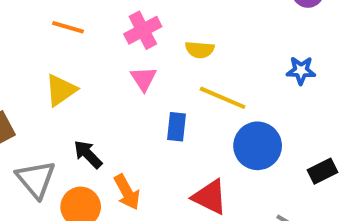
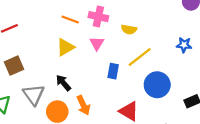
orange line: (68, 27) -> (70, 19), moved
pink cross: (143, 30) -> (98, 17), turned 36
yellow triangle: (61, 90) -> (65, 47), moved
yellow line: (223, 98) -> (140, 57), turned -65

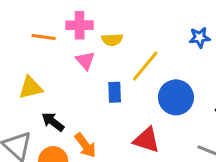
yellow semicircle: (129, 29) -> (112, 40), moved
yellow triangle: (65, 47) -> (31, 88), moved, turned 30

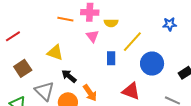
yellow triangle: (31, 88) -> (55, 53), turned 30

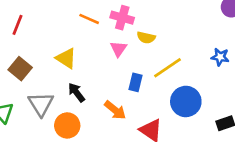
red line: (13, 36) -> (17, 25), turned -49
brown square: (23, 68) -> (20, 69), turned -30
orange arrow: (90, 93) -> (115, 110), moved, turned -30

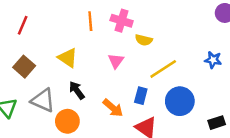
orange line: (89, 19) -> (90, 21), turned 60
pink triangle: (118, 49) -> (116, 61), moved
blue rectangle: (136, 82) -> (141, 96), moved
gray triangle: (41, 104) -> (43, 100), turned -35

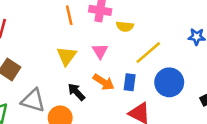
yellow triangle: (68, 58) -> (67, 56), moved, turned 40
black arrow: (77, 90) -> (76, 92), moved
orange arrow: (113, 108) -> (104, 82), moved

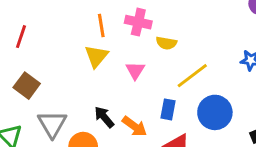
yellow triangle: (67, 56) -> (96, 56), moved
orange arrow: (104, 82) -> (134, 126), moved
gray triangle: (33, 100) -> (52, 124), turned 40

